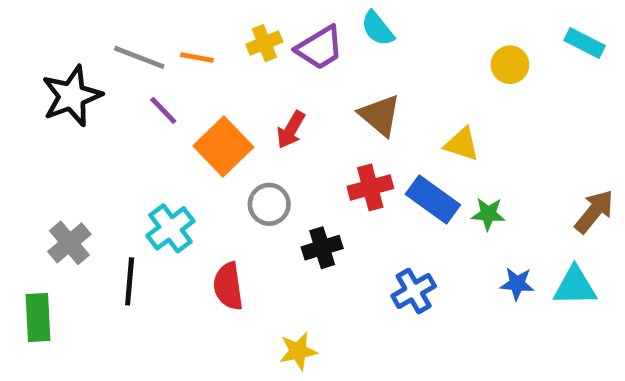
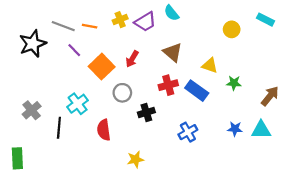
green star: (488, 214) -> (234, 83), moved
green rectangle: (38, 317) -> (17, 158), moved

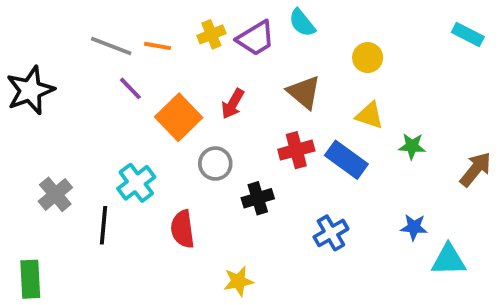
yellow circle: (232, 29) -> (368, 58), moved
black star: (33, 44) -> (30, 90), moved
cyan triangle: (261, 130) -> (449, 260), moved

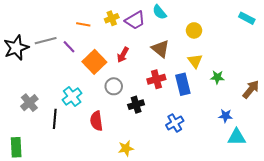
gray line: (111, 46) -> (46, 41), moved, turned -35
yellow triangle: (370, 115) -> (195, 61), turned 35
blue rectangle: (346, 160) -> (183, 84), turned 40
blue star: (414, 227) -> (226, 116), moved

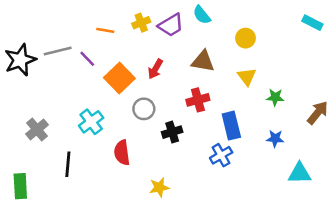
brown triangle: (160, 49) -> (203, 61), turned -30
blue rectangle: (183, 84) -> (231, 126), moved
blue star: (226, 116) -> (275, 138), moved
black line: (55, 119) -> (68, 164), moved

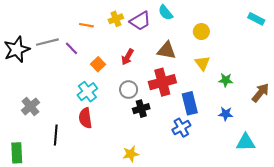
orange square: (119, 78) -> (98, 64), size x0.6
red cross: (198, 100) -> (162, 82), size x1.4
gray circle: (144, 109) -> (129, 90), moved
cyan cross: (91, 122) -> (87, 92), moved
red semicircle: (122, 153) -> (85, 118), moved

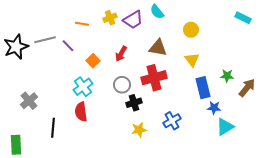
green star: (226, 80) -> (227, 76), moved
blue rectangle: (190, 103) -> (203, 88), moved
cyan triangle: (246, 142) -> (225, 127), moved, turned -30
yellow star: (131, 154) -> (139, 130), moved

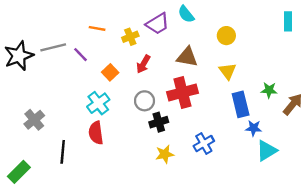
yellow cross: (110, 18) -> (130, 37), moved
cyan rectangle: (243, 18) -> (288, 21), turned 63
green rectangle: (16, 145) -> (19, 172), turned 48

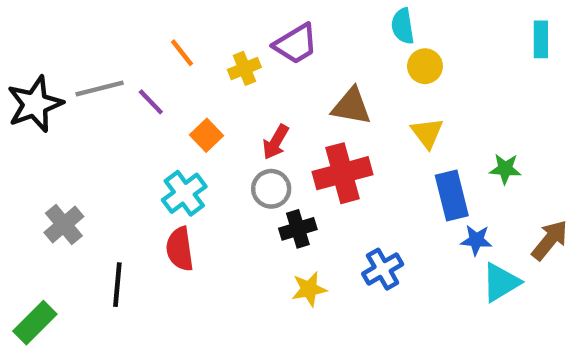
cyan semicircle: (186, 14) -> (403, 26), moved, turned 30
orange line: (97, 28) -> (182, 53), turned 42
red arrow: (143, 64) -> (276, 142), moved
brown arrow: (293, 104) -> (550, 240), moved

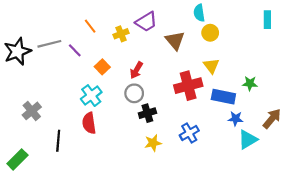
brown triangle: (351, 106) -> (175, 40), moved, turned 40
red cross: (342, 173) -> (188, 86), moved
blue rectangle: (452, 195) -> (223, 97), turned -65

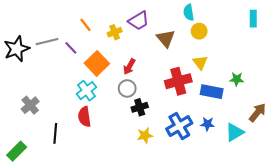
orange square: (102, 67) -> (97, 63), size x1.6
blue star: (236, 119) -> (207, 124), moved
blue cross: (189, 133) -> (179, 126), size x1.4

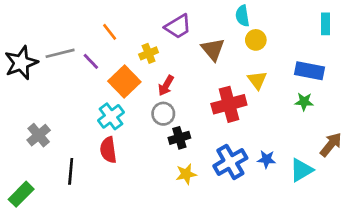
yellow cross: (115, 32) -> (149, 53), moved
blue rectangle: (212, 92) -> (309, 71), moved

